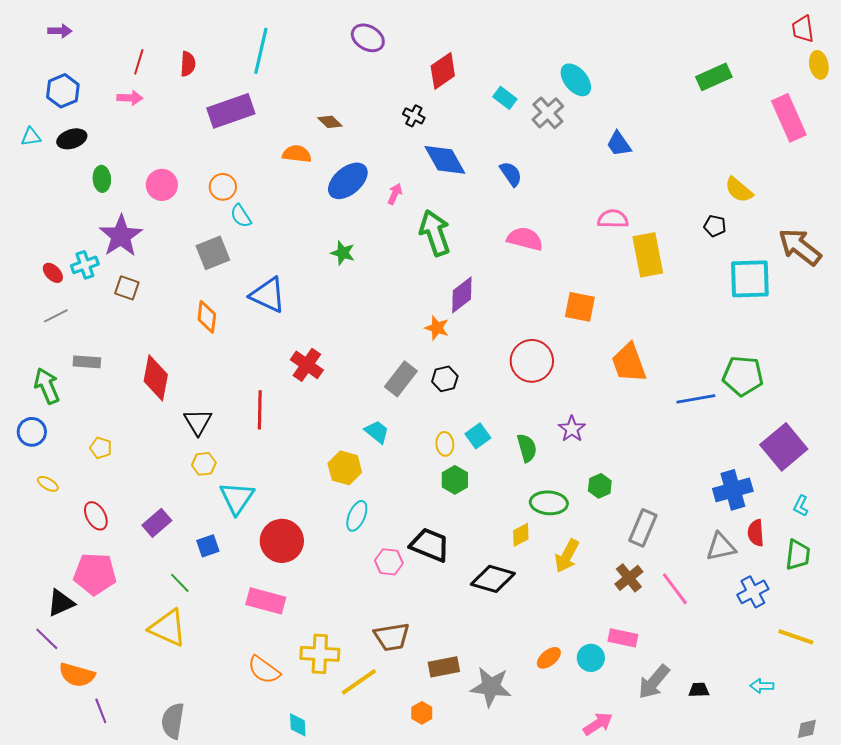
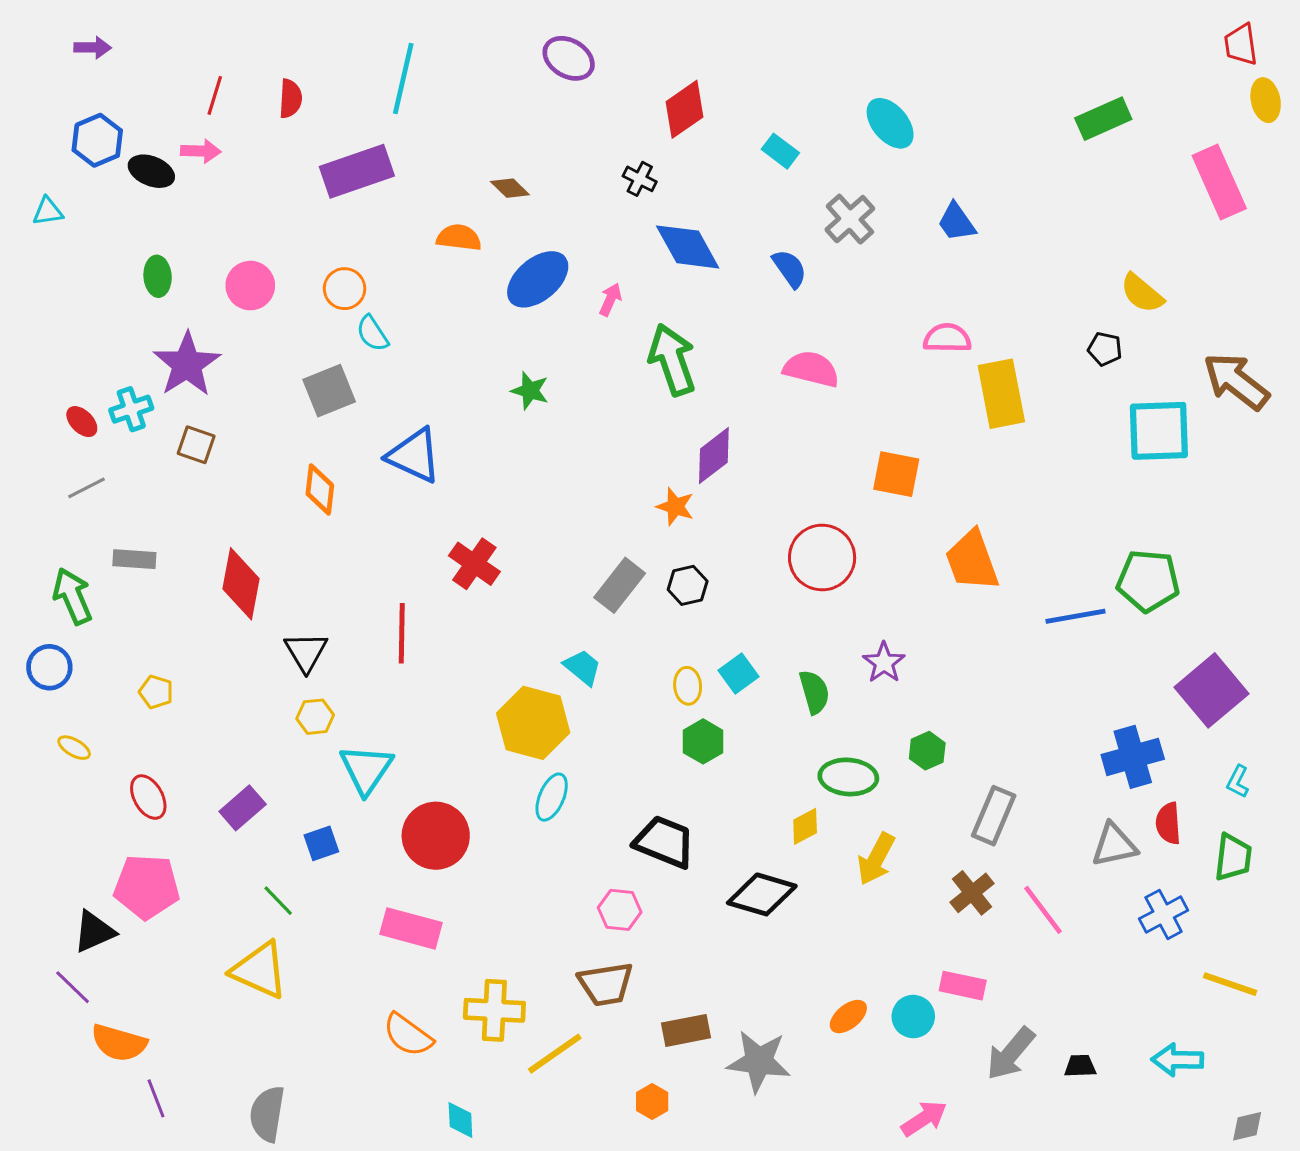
gray cross: (548, 113) -> (850, 219), moved
black ellipse: (72, 139) -> (151, 171), moved, turned 40
yellow hexagon: (345, 468) -> (533, 723), size x1.4
pink hexagon: (389, 562) -> (620, 910), moved
cyan arrow: (762, 686) -> (1178, 1060), size x1.4

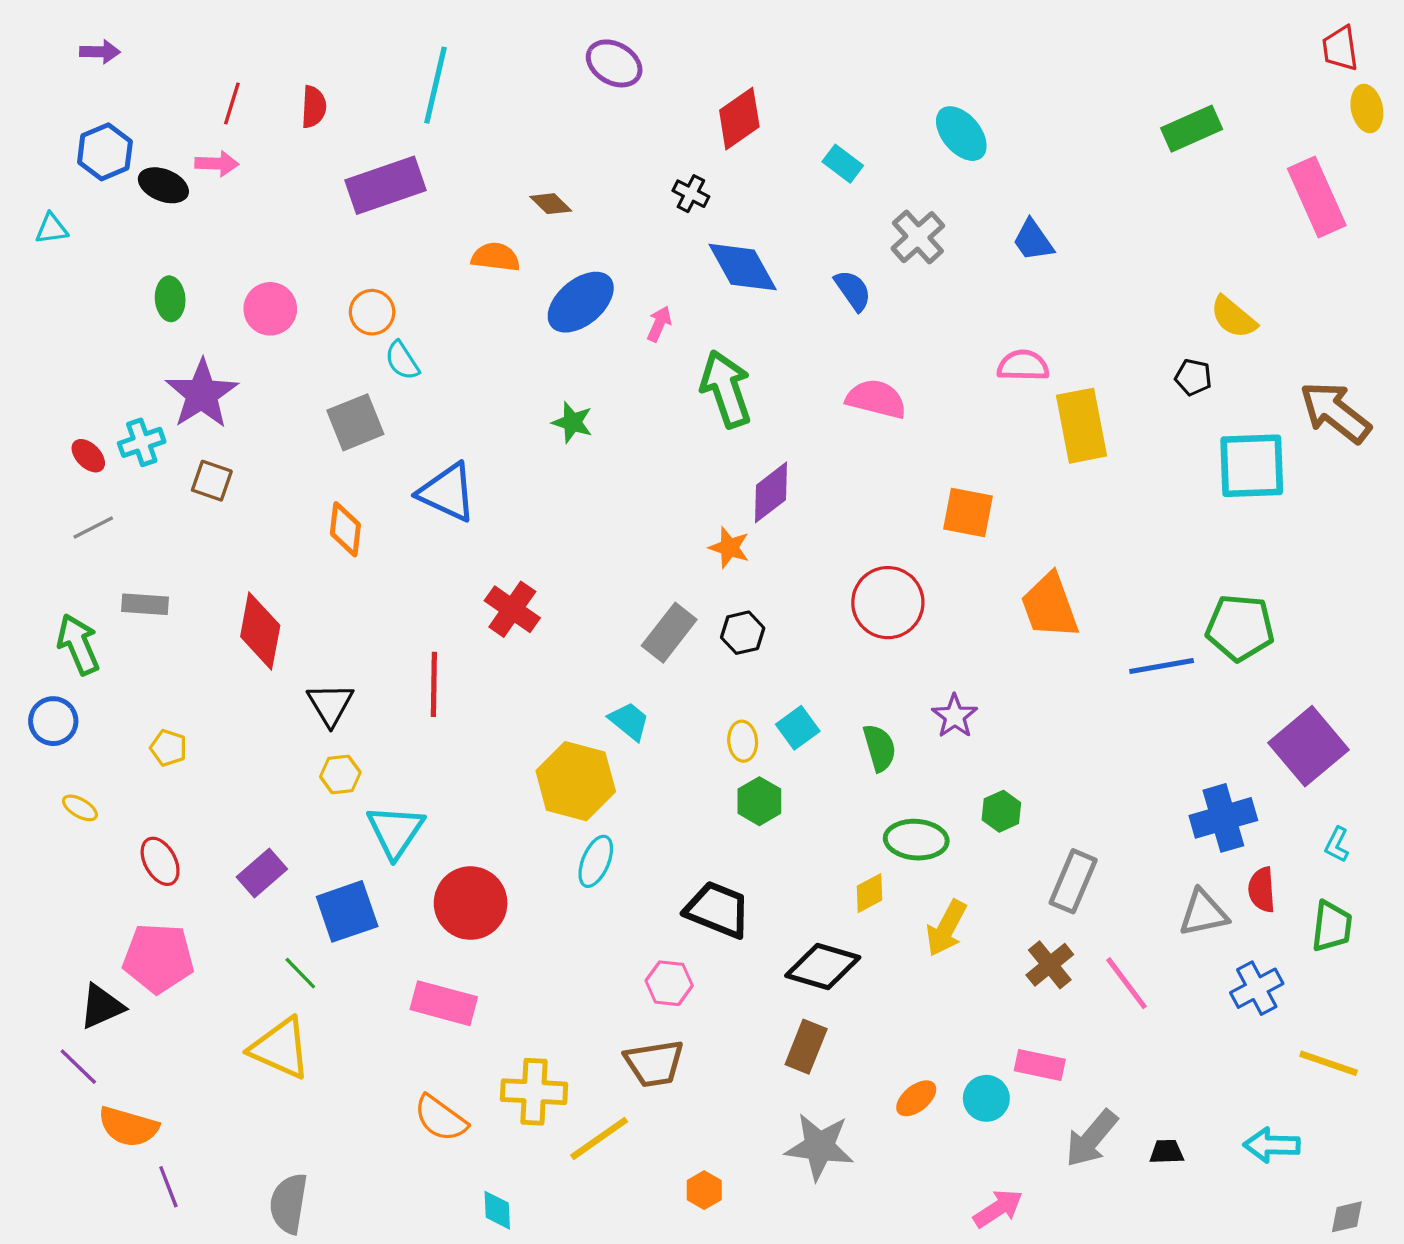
blue square: (321, 843) -> (347, 911), size x1.6
brown rectangle: (686, 1030) -> (806, 1047), moved, turned -57

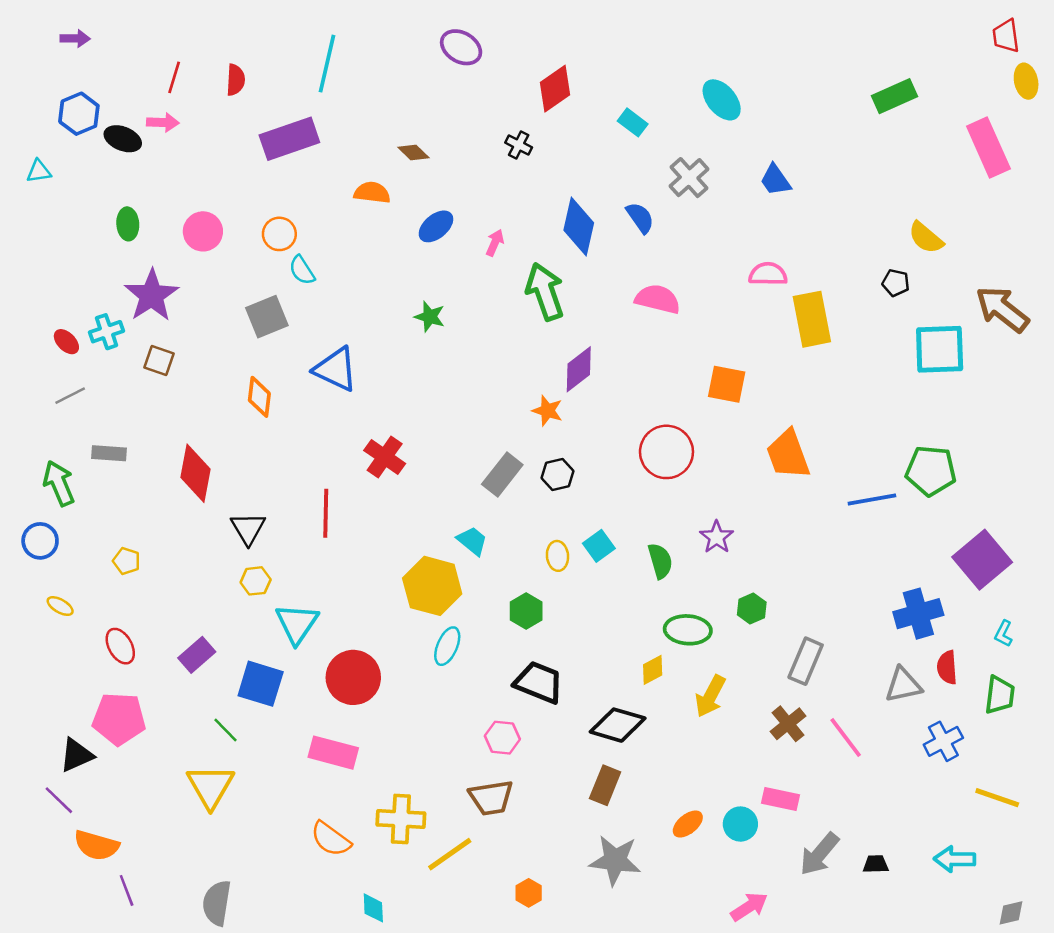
blue diamond: (743, 267) -> (579, 226), moved, turned 42
blue ellipse: (581, 302) -> (436, 226), size x0.7
green hexagon: (759, 801) -> (526, 611), moved
blue square: (347, 911) -> (261, 684), turned 36
yellow triangle: (280, 1048) -> (210, 786), turned 36

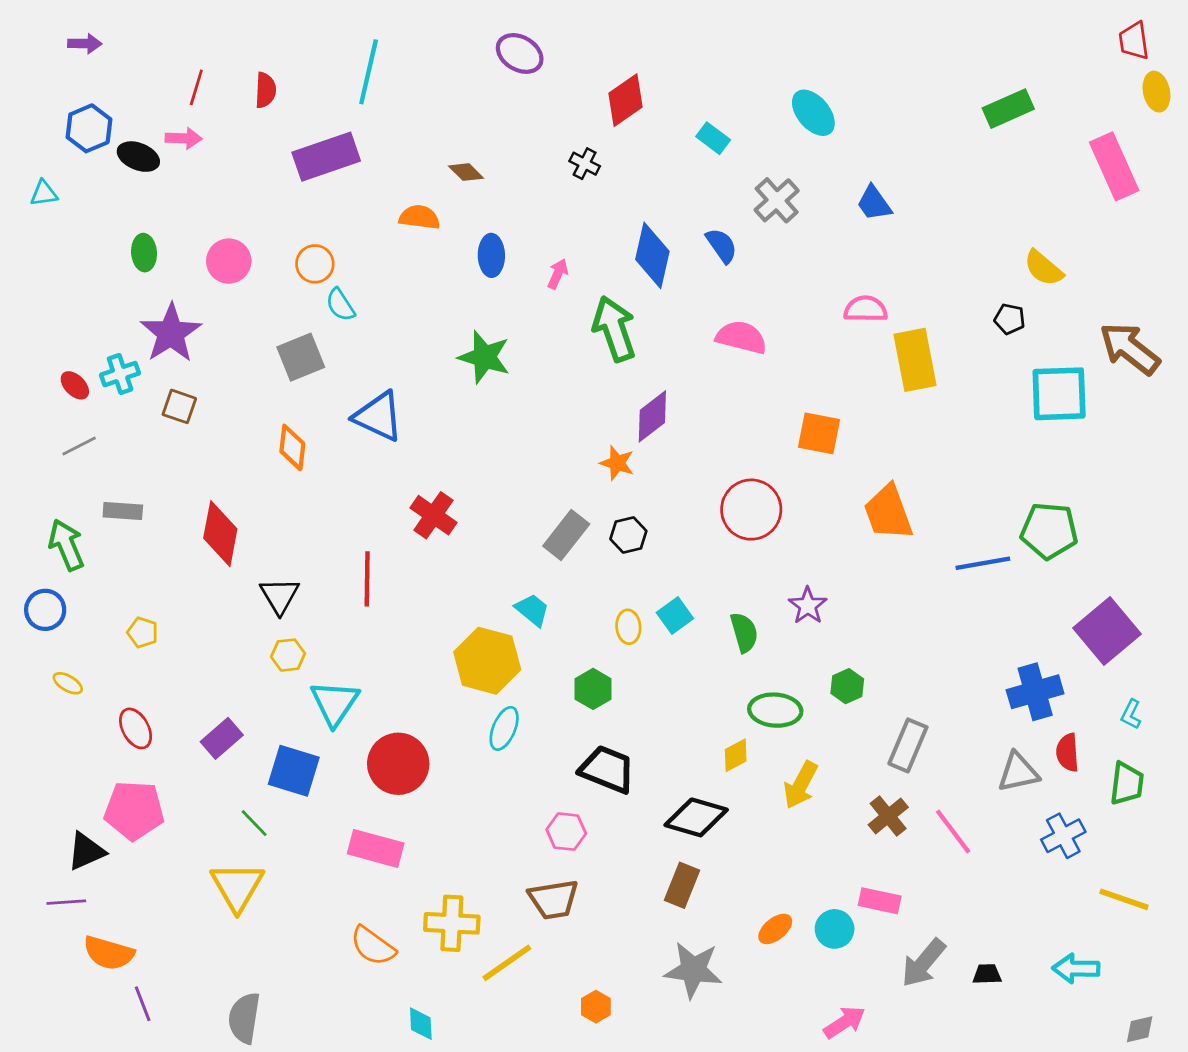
blue ellipse: (436, 226) -> (491, 255), turned -51
green star: (430, 317) -> (484, 357), size x1.5
purple line: (59, 800) -> (66, 902), turned -48

